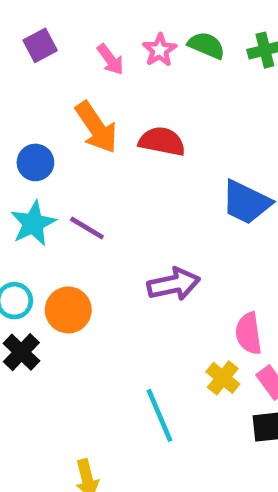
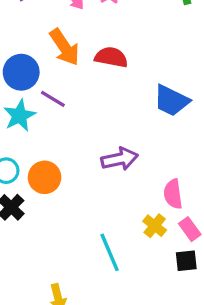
blue circle: (35, 162) -> (21, 72), size x1.4
purple line: (87, 228) -> (53, 99), moved

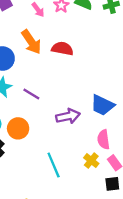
purple line: (53, 99) -> (31, 94), moved
blue trapezoid: (171, 101) -> (102, 105), moved
cyan line: (110, 252) -> (54, 165), moved

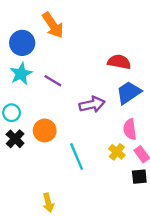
red semicircle: (62, 49) -> (119, 62), moved
blue trapezoid: (102, 105) -> (129, 93), turned 120
orange circle: (18, 128) -> (45, 130), moved

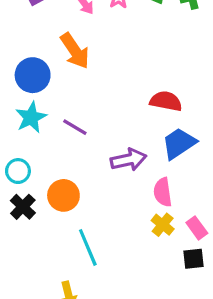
pink semicircle: (130, 129) -> (163, 192), moved
cyan line: (77, 157) -> (88, 247), moved

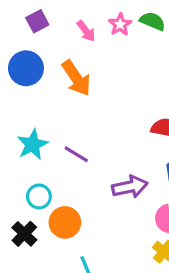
blue circle: (33, 75) -> (26, 68), moved
cyan circle: (18, 171) -> (39, 196), moved

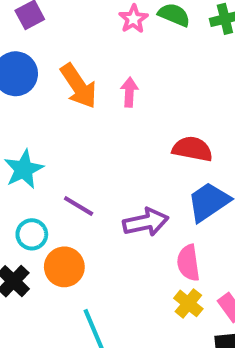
pink arrow: (86, 31) -> (129, 92), moved, turned -140
purple line: (76, 154) -> (79, 206), moved

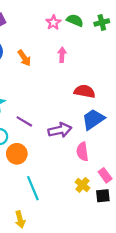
orange arrow: (79, 86) -> (24, 58), size x0.7
pink arrow: (129, 92) -> (62, 55), moved
yellow cross: (188, 303) -> (82, 185), moved

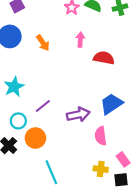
red semicircle: (85, 91) -> (104, 58), moved
purple line: (24, 121) -> (43, 106), turned -70
yellow cross: (82, 185) -> (101, 169), turned -32

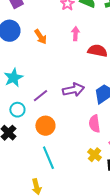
purple arrow: (78, 115) -> (73, 90), moved
orange circle: (35, 138) -> (45, 126), moved
yellow cross: (101, 169) -> (94, 155), turned 32

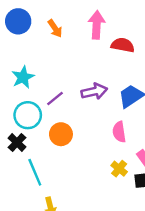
pink arrow: (75, 34) -> (97, 25), size x1.6
cyan circle: (17, 110) -> (28, 115), size x1.5
cyan line: (48, 158) -> (35, 172), moved

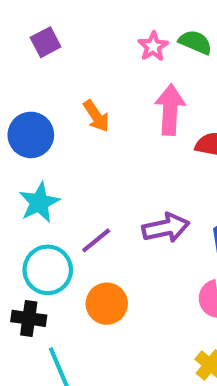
blue circle: (18, 21) -> (31, 135), moved
black cross: (17, 143) -> (29, 318), turned -36

